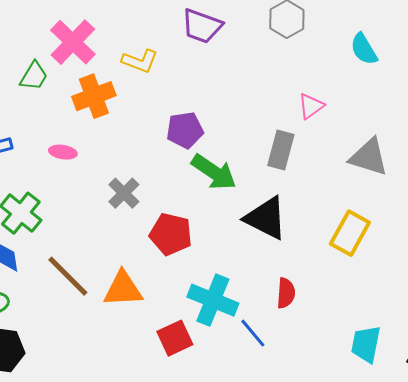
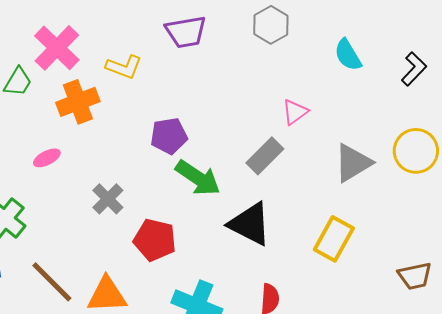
purple trapezoid: (202, 26) -> (186, 32), turned -30
gray rectangle: (281, 150) -> (265, 156), turned 30
pink ellipse: (63, 152) -> (47, 158), turned -36
gray triangle: (369, 157) -> (353, 163), turned -48

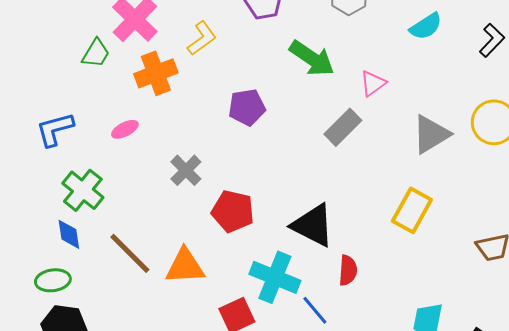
cyan semicircle: (348, 55) -> (426, 26), turned -92
yellow L-shape: (124, 67) -> (202, 38), turned -57
green arrow: (198, 178) -> (312, 58), moved
black triangle: (250, 224) -> (313, 225), moved

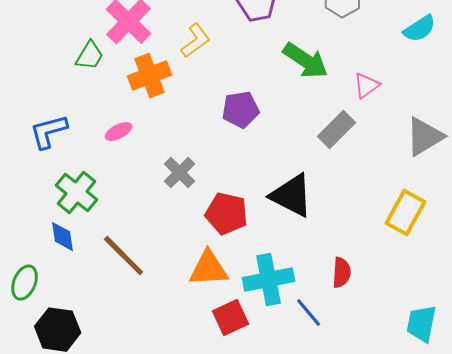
black triangle: (313, 225) -> (292, 196), moved
orange triangle: (185, 266) -> (209, 269), moved
cyan cross: (275, 277) -> (269, 280), turned -33
green ellipse: (53, 280) -> (25, 283), moved, turned -60

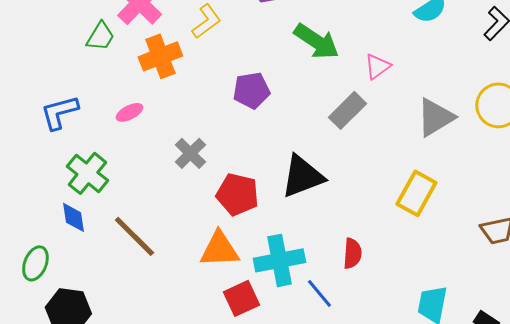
black triangle: (292, 196) -> (302, 176), turned -48

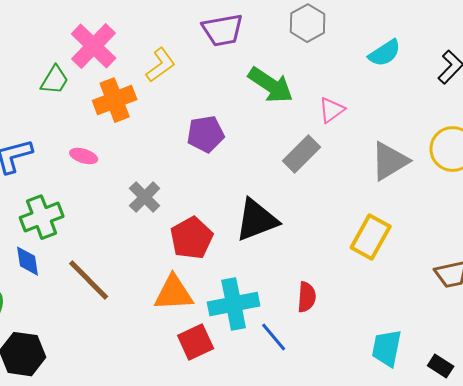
pink ellipse: (129, 112) -> (84, 156), turned 44
green cross: (87, 173) -> (42, 217), turned 30
red pentagon: (237, 194) -> (192, 238), turned 30

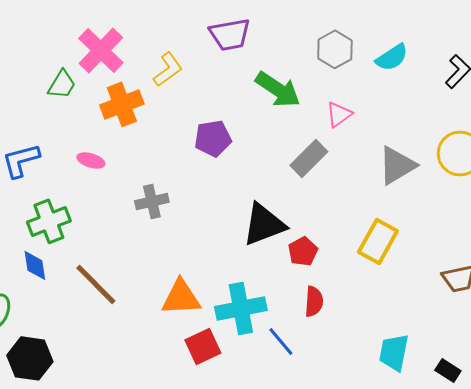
gray hexagon: (308, 23) -> (335, 49), moved
gray cross: (145, 197) -> (152, 201), turned 32
red pentagon: (192, 238) -> (303, 251), moved, size x0.7

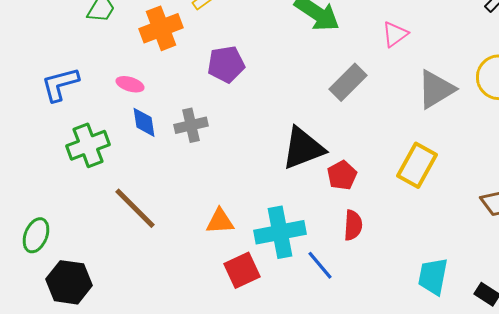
pink triangle: (339, 114) -> (395, 34), moved
purple pentagon: (213, 138) -> (226, 64), moved
blue diamond: (35, 265) -> (144, 122), moved
orange triangle: (181, 297) -> (220, 221), size x0.7

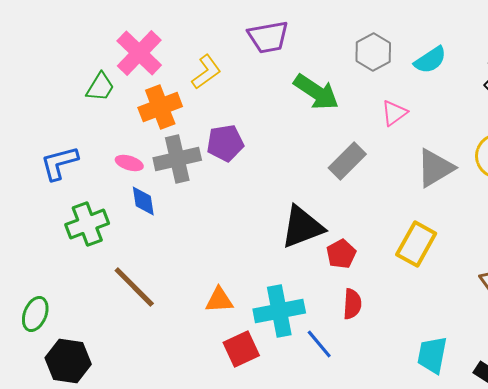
gray cross: (191, 125) -> (177, 159), moved, size x1.4

